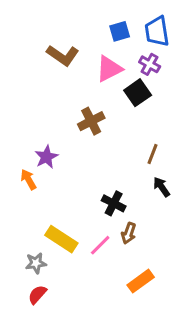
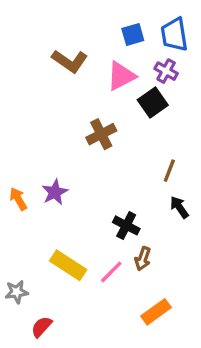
purple star: (46, 157) -> (55, 192), moved
orange arrow: (28, 179) -> (18, 199), moved
gray star: (36, 263) -> (17, 292), moved

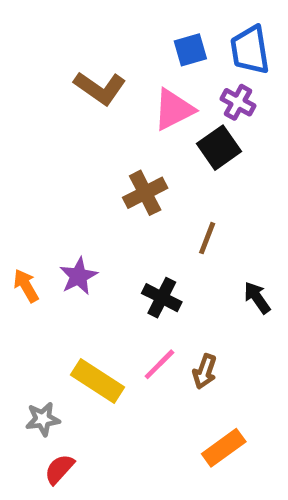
brown line: (169, 171) -> (207, 238), moved
black cross: (126, 225) -> (162, 298), moved
pink line: (111, 272) -> (159, 364), moved
gray star: (17, 292) -> (43, 419), moved

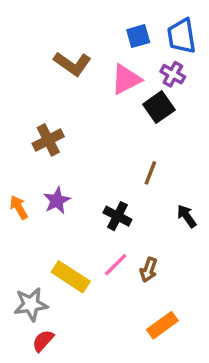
brown cross: (145, 193) -> (48, 140), moved
gray star: (43, 419) -> (31, 304), size x1.4

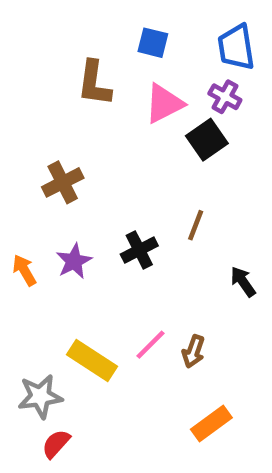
blue square: (138, 36) -> (153, 43), moved, turned 30
brown L-shape: (72, 64) -> (94, 83), turned 63
black cross: (117, 216) -> (139, 250), moved, turned 36

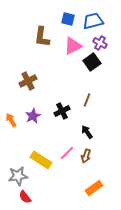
blue trapezoid: (236, 47) -> (93, 21), moved, turned 85
black arrow: (243, 282) -> (87, 132), moved
red semicircle: (56, 444) -> (25, 197), turned -80

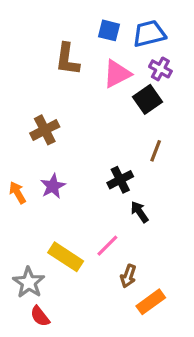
brown line: (87, 100) -> (156, 151), moved
black cross: (62, 111) -> (120, 180), moved
brown arrow: (86, 156) -> (128, 276), moved
gray star: (18, 176) -> (29, 282), turned -30

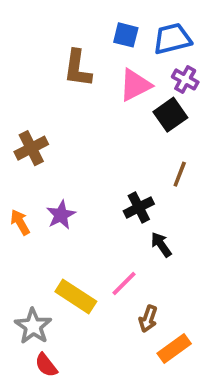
brown cross: (45, 130) -> (31, 148), moved

